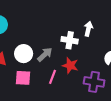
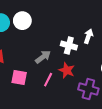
white circle: (24, 54) -> (22, 21), moved

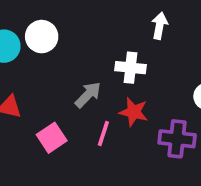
white arrow: (88, 36) -> (160, 26), moved
pink square: (19, 78) -> (52, 138), turned -35

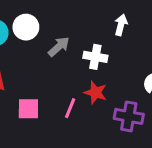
gray arrow: (88, 95) -> (59, 47), moved
pink square: (52, 138) -> (28, 109), turned 30

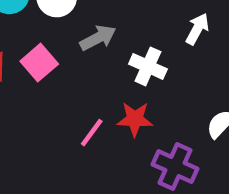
red star: (95, 93) -> (135, 119), turned -30
pink square: (28, 109) -> (39, 63), moved, turned 35

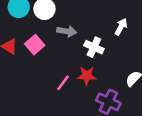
gray arrow: (98, 38) -> (67, 31), turned 36

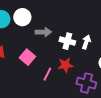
white arrow: (121, 27) -> (86, 42), moved
pink square: (35, 45) -> (27, 57), moved

